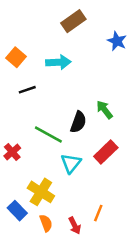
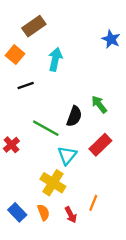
brown rectangle: (73, 21) -> (34, 26), moved
cyan arrow: (58, 62) -> (55, 59), turned -75
yellow cross: (41, 192) -> (53, 183), moved
blue rectangle: (17, 211) -> (17, 212), moved

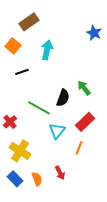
yellow cross: (53, 183) -> (20, 151), moved
orange line: (93, 203) -> (79, 148), moved
red arrow: (71, 215) -> (60, 173), moved

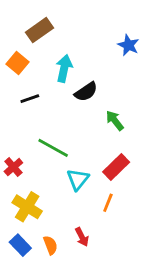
black semicircle: (63, 98) -> (86, 92), moved, turned 36

